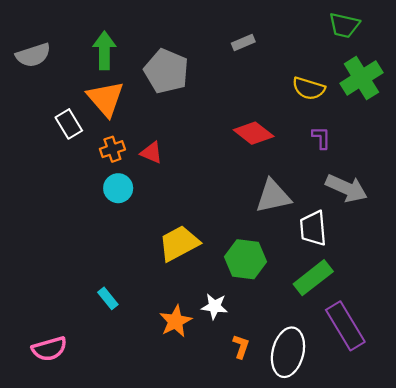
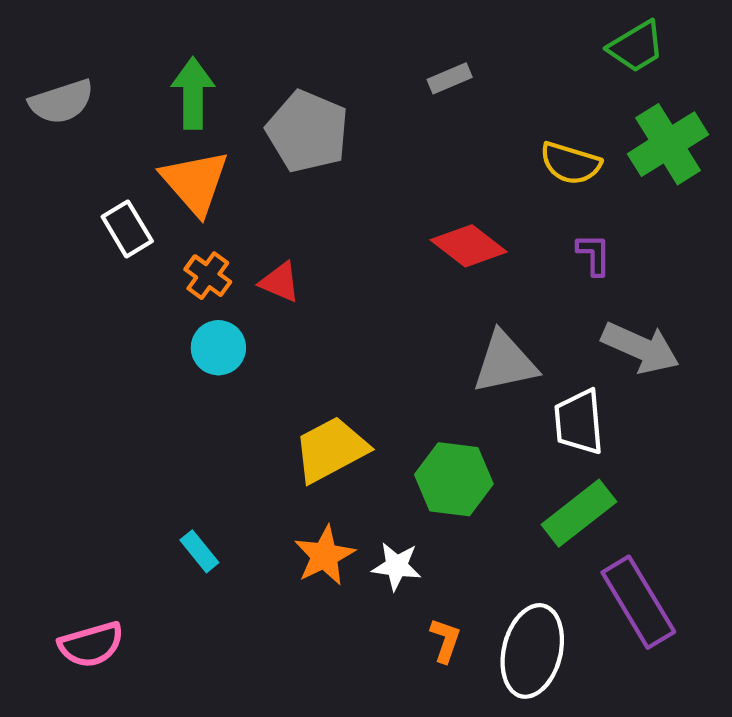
green trapezoid: (344, 25) -> (636, 47), turned -44
orange cross: (112, 149) -> (208, 276), turned -35
orange star: (176, 321) -> (324, 556), moved

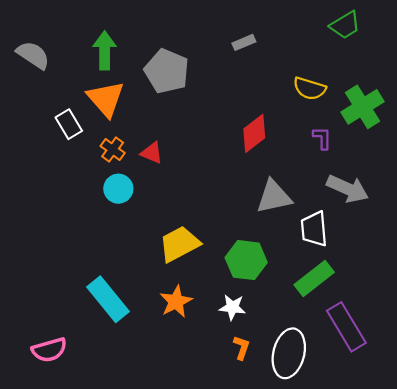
gray semicircle: (62, 102) -> (33, 55), turned -128
green cross: (668, 144) -> (362, 107), moved
red diamond: (469, 246) -> (254, 133), turned -75
cyan rectangle: (199, 551) -> (108, 299), size x2.0
white star: (397, 566) -> (232, 307), moved

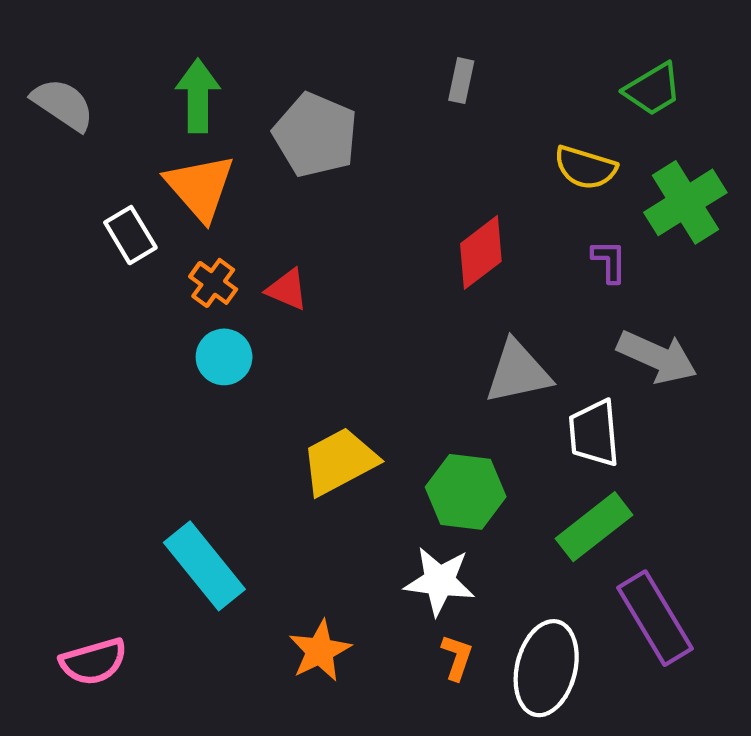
green trapezoid: (345, 25) -> (653, 89), moved
gray rectangle: (244, 42) -> (461, 81), turned -55
orange star: (176, 302) -> (320, 651), moved
white star: (232, 307) -> (440, 581), size x1.4

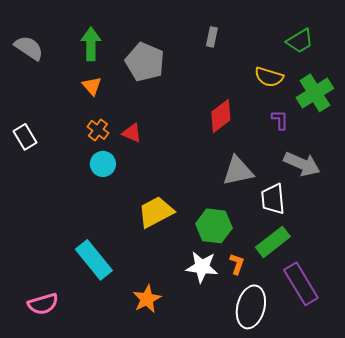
orange triangle: (200, 187) -> (92, 86), size x0.6
white rectangle: (130, 235) -> (25, 137), moved
orange L-shape: (457, 657) -> (237, 264), moved

